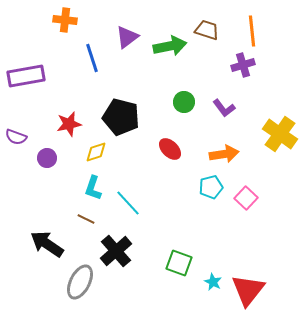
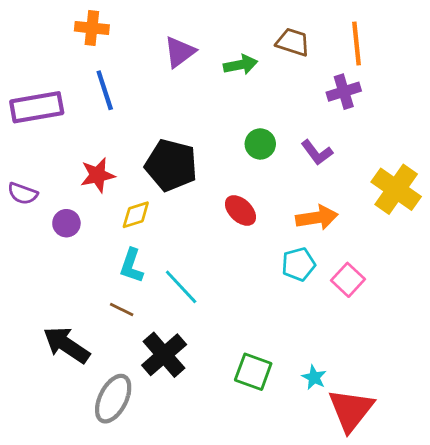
green arrow: (170, 46) -> (240, 65), size x0.7
blue line: (92, 58) -> (105, 90), moved
cyan star: (213, 282) -> (314, 377), moved

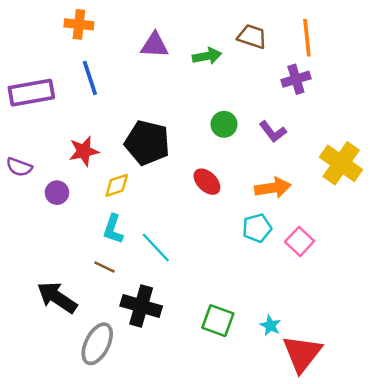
purple triangle: (180, 52) -> (155, 45), turned 40
black cross: (164, 355) -> (141, 306), turned -33

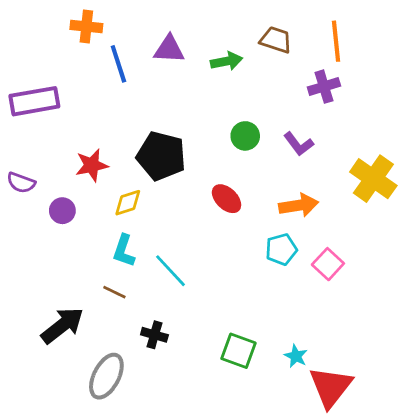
blue line: (90, 78) -> (118, 64), moved
black arrow: (57, 297) -> (62, 325), turned 108
black cross: (141, 306) -> (154, 335), size x0.6

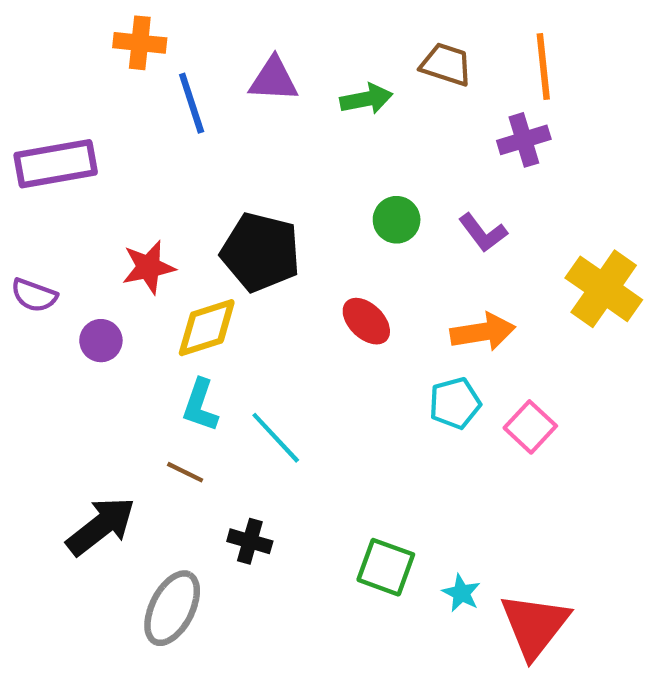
yellow diamond: (128, 203) -> (207, 328), size x1.4
cyan star: (296, 356) -> (461, 593), moved

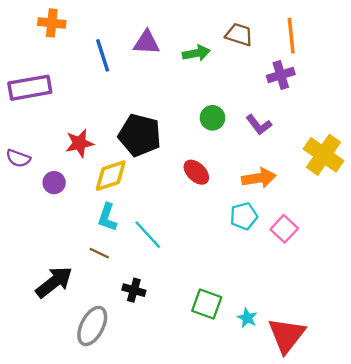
orange cross: (140, 43) -> (52, 23), moved

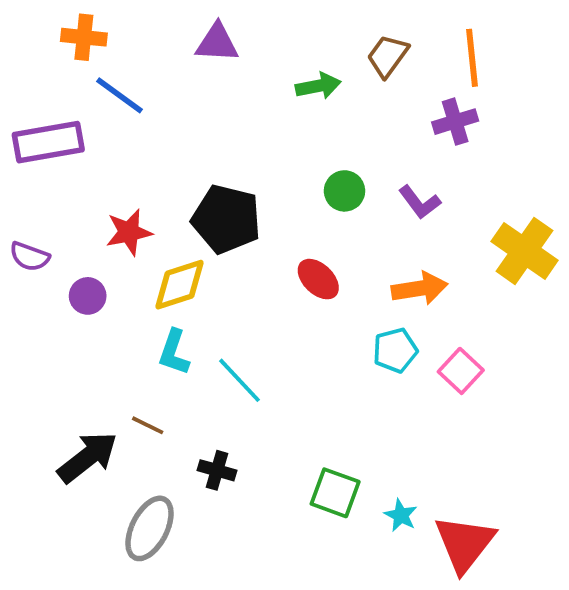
brown trapezoid: (239, 35) -> (388, 56), turned -72
purple triangle: (147, 43) -> (217, 43), moved
blue line: (103, 55) -> (120, 95), moved, turned -36
brown line: (99, 253) -> (148, 425), moved

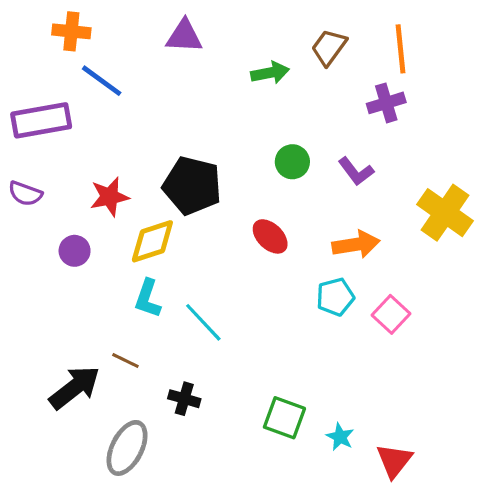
purple semicircle: (30, 257) -> (25, 194), moved
red triangle: (464, 543) -> (394, 461), size x0.7

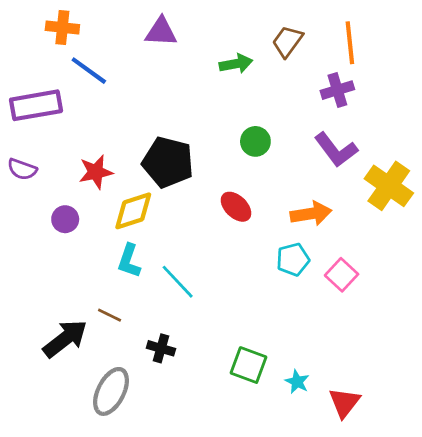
purple L-shape: (356, 171) -> (336, 150), moved, size x1.4

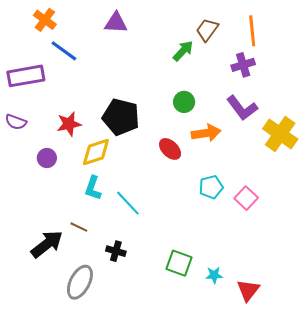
orange cross: (62, 28) -> (45, 20), turned 30
green arrow: (236, 64) -> (183, 51), moved, turned -35
orange arrow: (311, 214) -> (206, 133), moved
cyan star: (297, 382) -> (214, 275), turned -30

